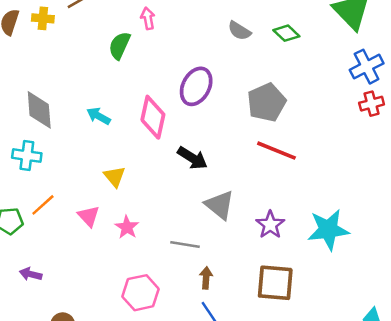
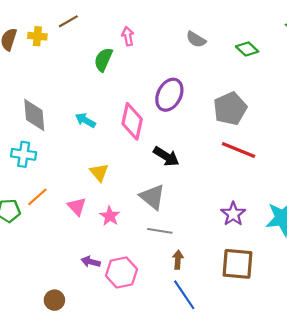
gray semicircle: (239, 31) -> (196, 39), moved
gray triangle: (220, 205) -> (152, 197), moved
purple arrow: (31, 274) -> (91, 262), moved

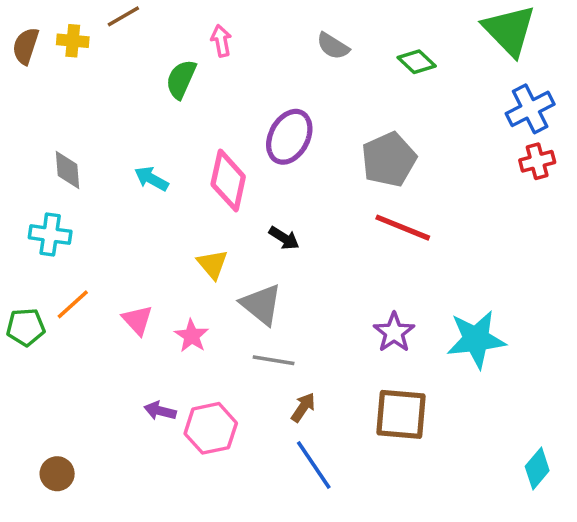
gray diamond: (34, 115) -> (68, 170), size x0.7
black arrow: (166, 156) -> (284, 238), size x0.7
yellow triangle: (99, 172) -> (212, 264), moved
brown arrow: (178, 260) -> (303, 407), turned 30
brown circle: (54, 300) -> (57, 474), moved

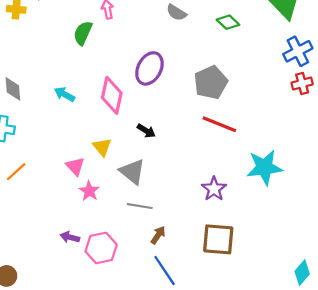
pink triangle: (137, 320) -> (75, 166), moved
cyan star: (476, 339) -> (264, 167), moved

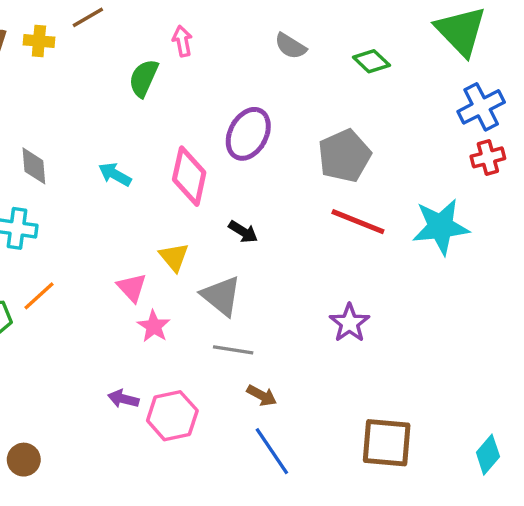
cyan star: (264, 167) -> (441, 227), moved
brown arrow: (158, 235) -> (262, 395), turned 84
brown square: (218, 239) -> (387, 443), moved

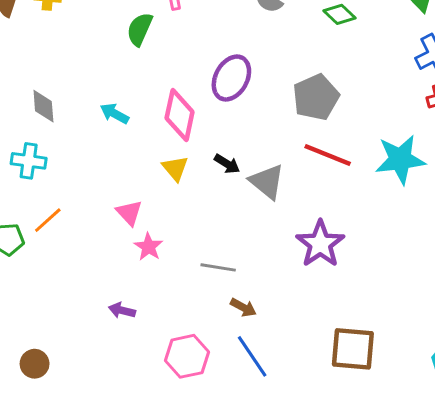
yellow triangle: (174, 257) -> (175, 168), moved
gray triangle: (221, 296) -> (267, 182), moved
purple star: (349, 323) -> (320, 244), size x1.4
pink hexagon: (172, 416) -> (187, 356), moved

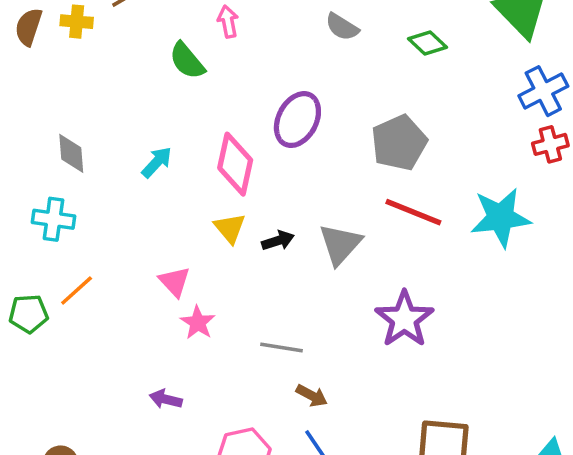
green semicircle: (140, 29) -> (187, 61), turned -64
cyan arrow: (114, 114) -> (157, 162), turned 104
black arrow: (227, 164) -> (278, 241), moved, turned -50
gray triangle: (267, 182) -> (340, 244), turned 33

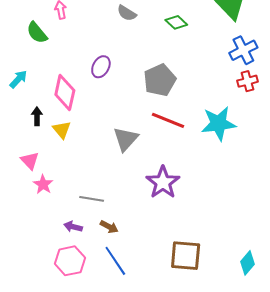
purple ellipse: (297, 120) -> (101, 67), size x0.7
cyan arrow: (157, 162) -> (18, 79), moved
black arrow: (278, 241) -> (37, 116), moved, turned -72
purple arrow: (166, 399) -> (73, 227), moved

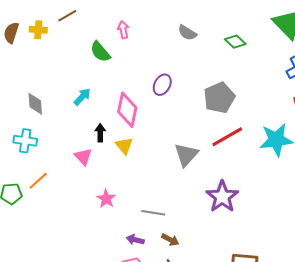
red line: (168, 120) -> (227, 137), turned -52
pink triangle: (30, 161) -> (83, 157), moved

